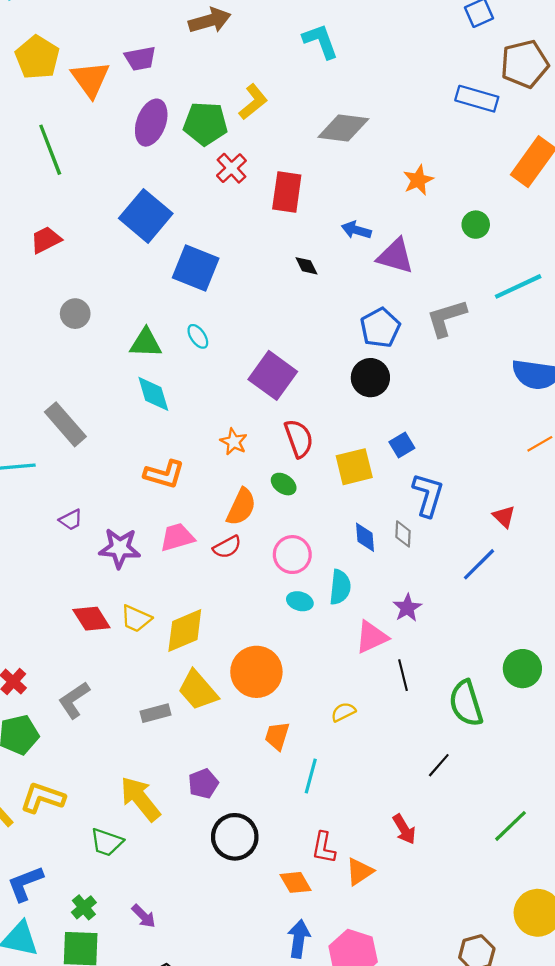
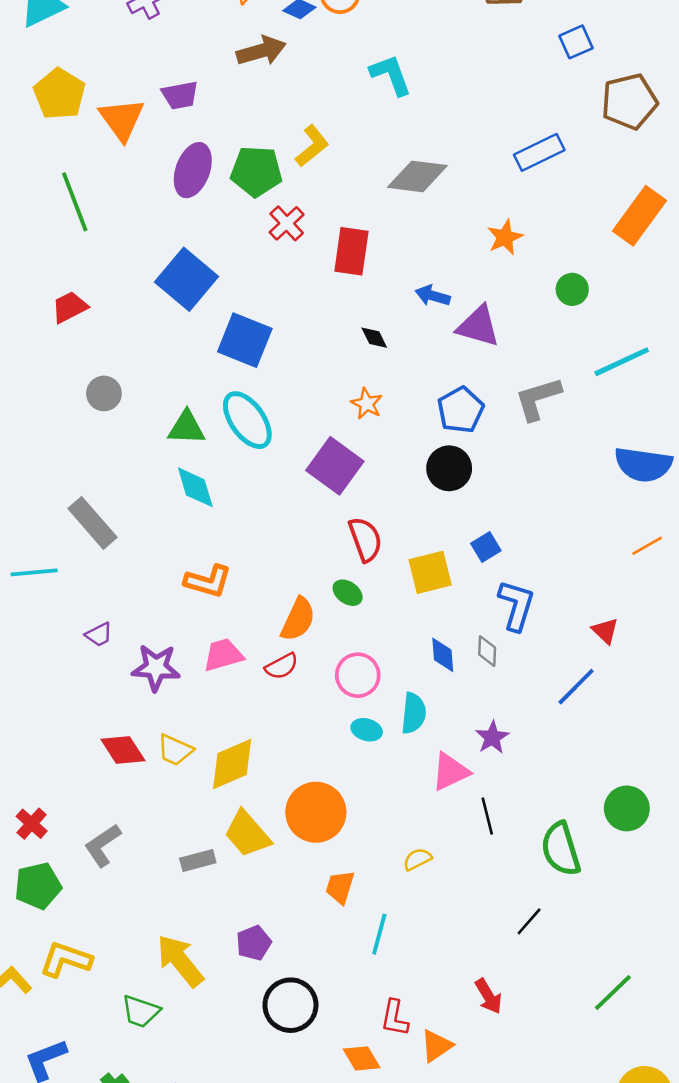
blue rectangle: (477, 99) -> (539, 152), moved, turned -42
cyan ellipse: (198, 336) -> (247, 420), size x2.0
orange star: (234, 442) -> (367, 404), moved

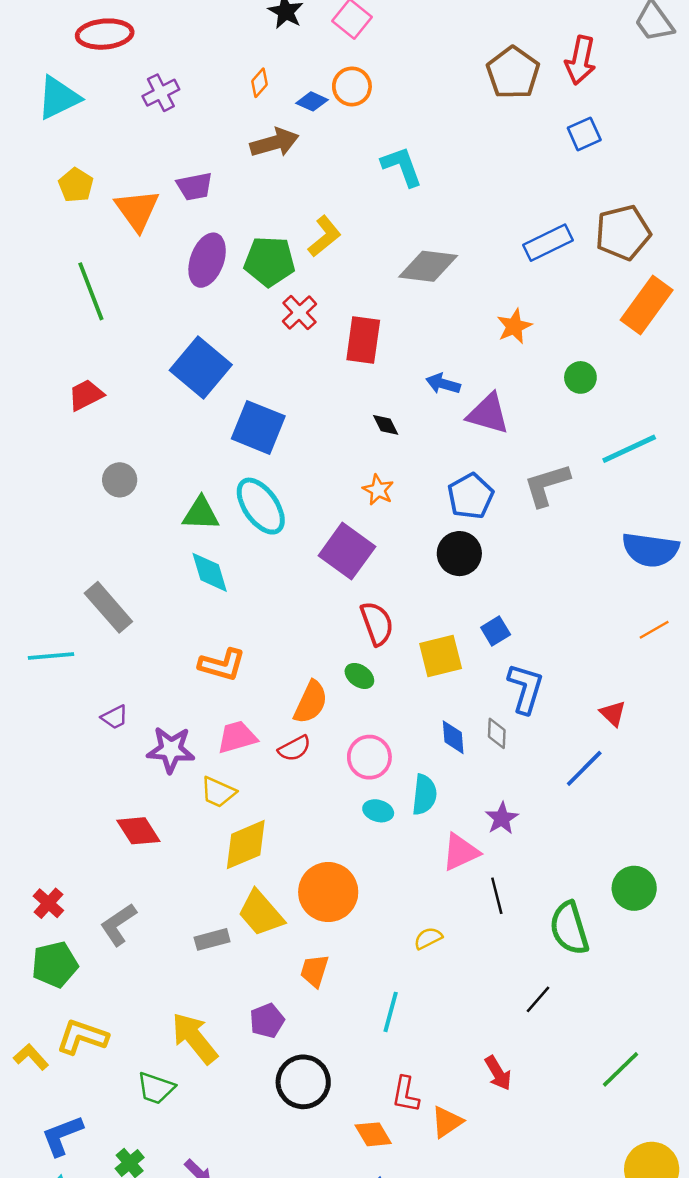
yellow pentagon: (60, 94) -> (76, 185), size x0.7
brown pentagon: (629, 102) -> (623, 233), moved
yellow trapezoid: (175, 750) -> (218, 792), moved
orange trapezoid: (340, 887) -> (314, 971), moved

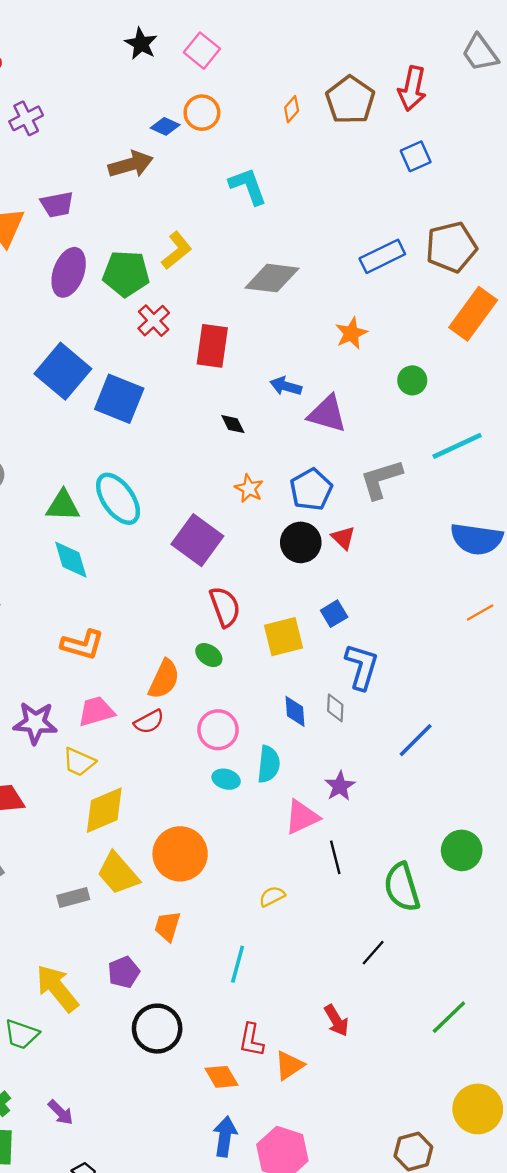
orange diamond: (259, 83) -> (292, 109), moved
blue square: (258, 427) -> (119, 399), moved
orange star: (378, 490) -> (249, 488), moved
red triangle: (613, 713) -> (343, 538), moved

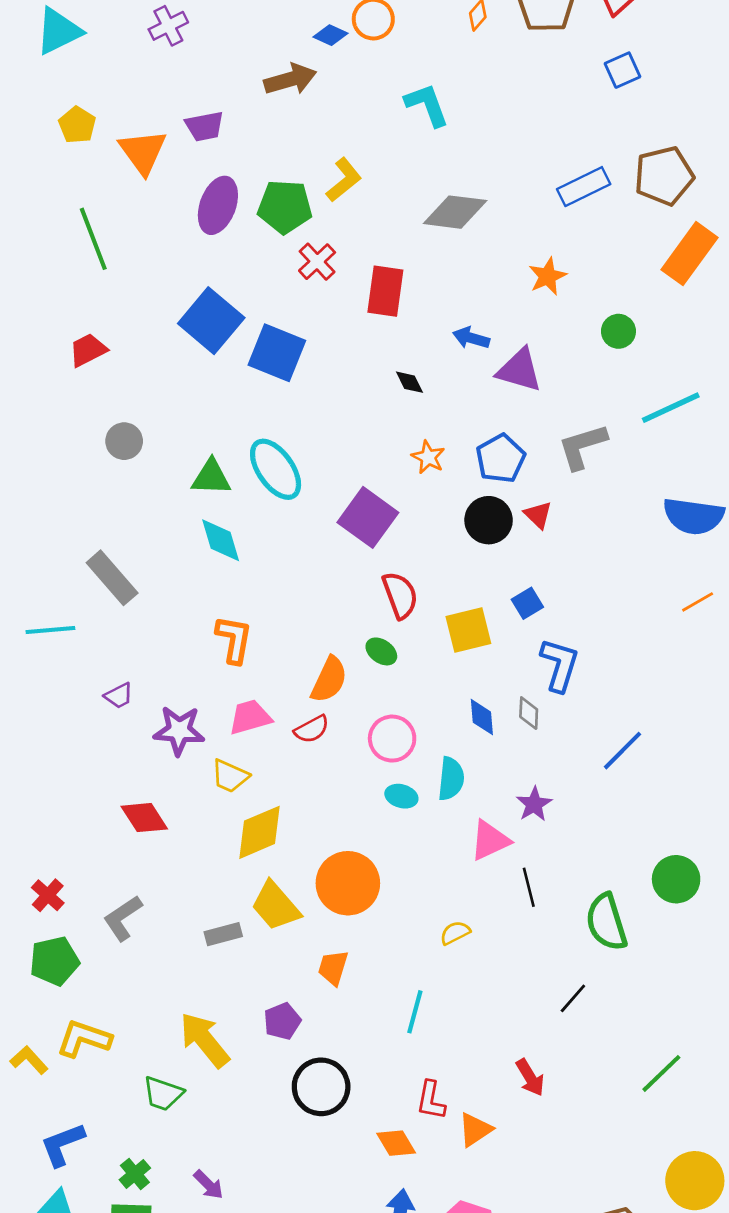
orange L-shape: (82, 645) -> (234, 639), turned -96

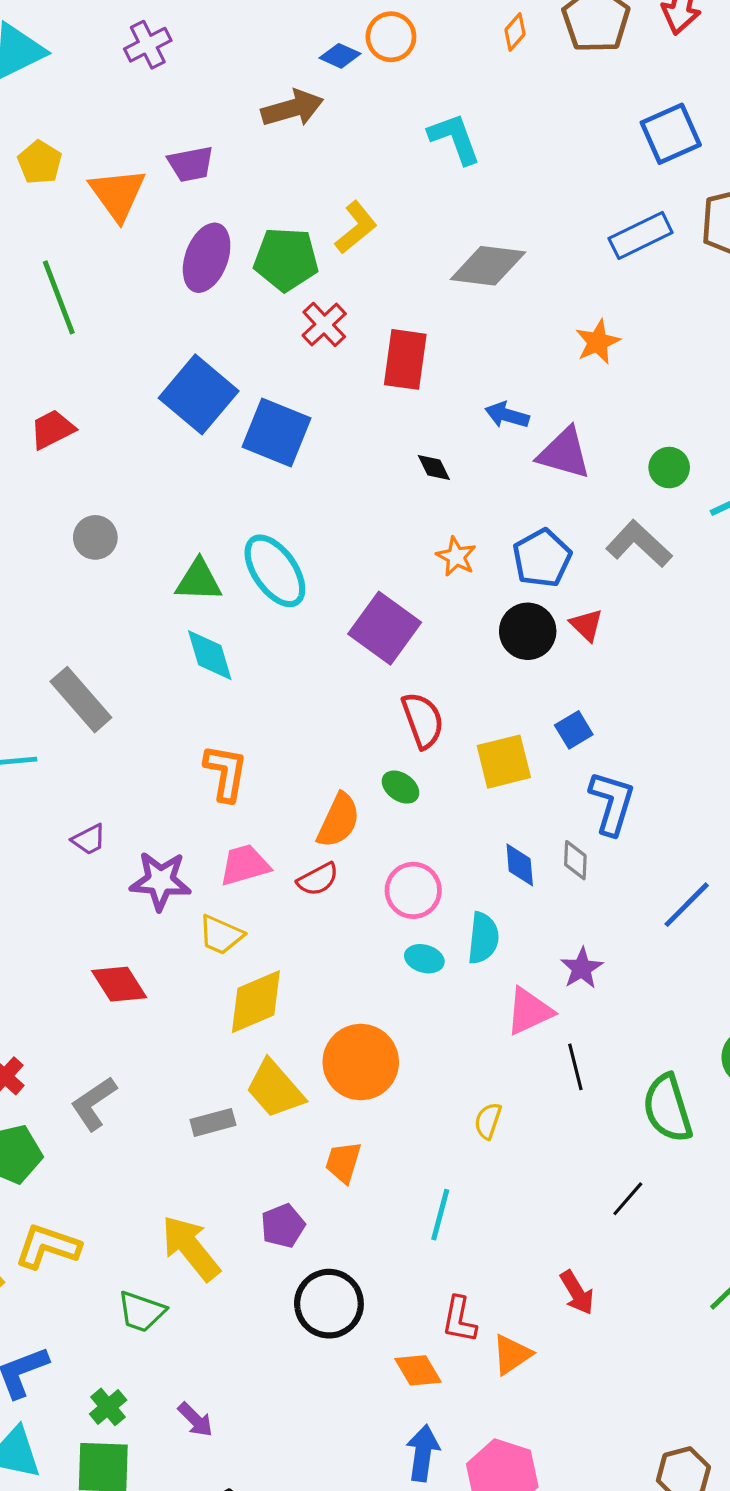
blue square: (622, 70) -> (671, 134), moved, size x1.4
green circle: (618, 331) -> (669, 468), moved
gray L-shape: (582, 446) -> (639, 544), turned 60
yellow semicircle: (455, 933) -> (488, 1121), turned -44

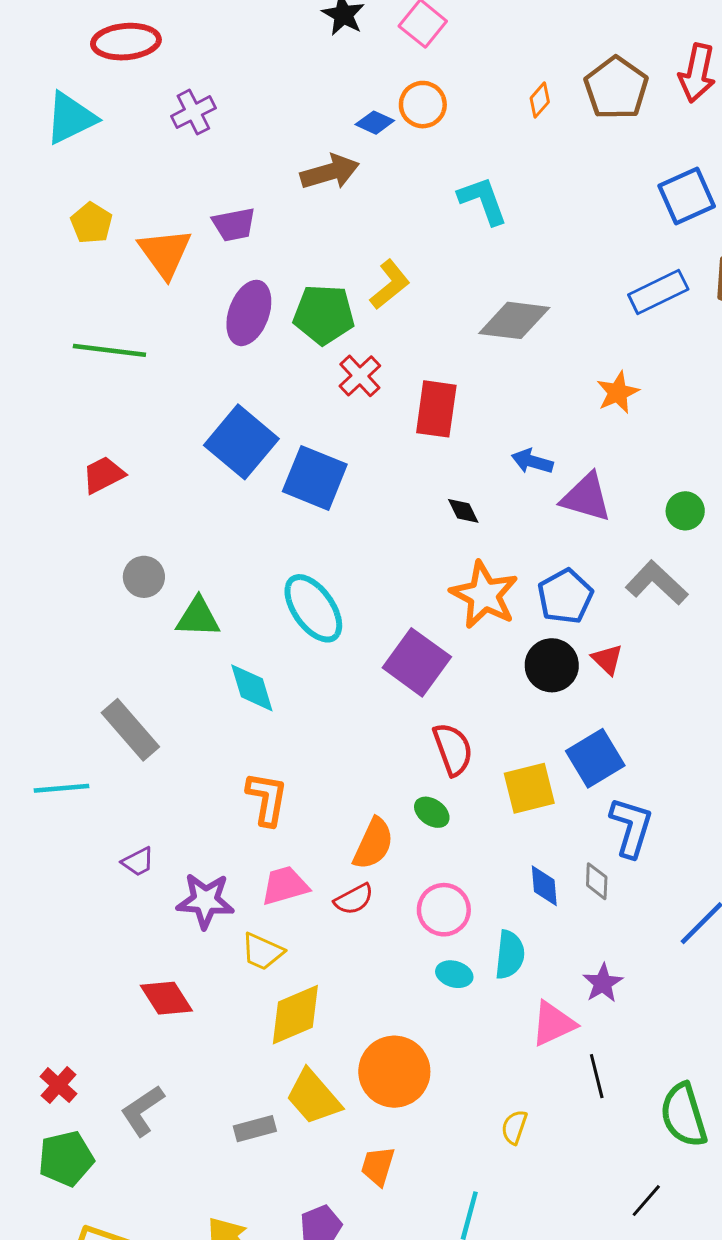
green line: (59, 297) -> (109, 350), turned -62
orange star: (456, 557) -> (484, 595), size x1.8
green triangle: (199, 580) -> (198, 617), moved
blue square: (574, 730) -> (595, 758), size x1.6

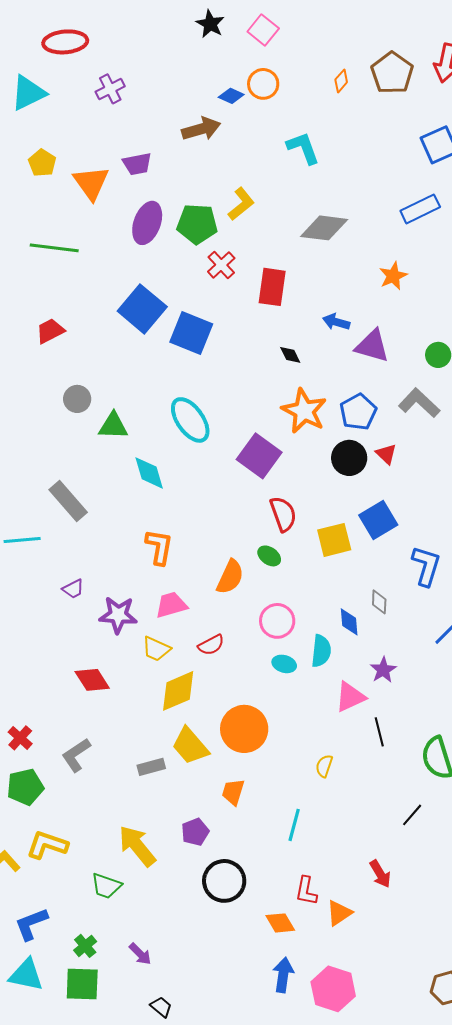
blue L-shape: (631, 827) -> (426, 566), moved
blue diamond: (544, 886) -> (349, 622), moved
red semicircle: (354, 899) -> (211, 645), moved

